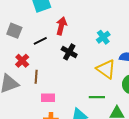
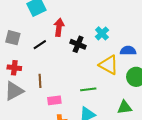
black cross: (69, 52) -> (78, 44), moved
red cross: (22, 61) -> (14, 68), moved, turned -32
green line: (97, 97) -> (88, 89), moved

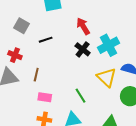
red arrow: (59, 27) -> (83, 26), moved, turned -54
cyan cross: (102, 33) -> (109, 45), size x1.5
green line: (88, 89) -> (80, 96), turned 49

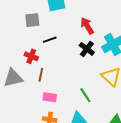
gray square: (21, 26) -> (32, 20), moved, turned -35
red cross: (15, 55) -> (31, 56), moved

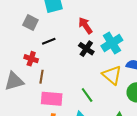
gray square: (32, 20) -> (30, 23), turned 35
pink rectangle: (50, 97) -> (52, 99), size x1.5

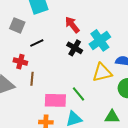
yellow triangle: (112, 75) -> (102, 73), turned -50
pink rectangle: (52, 99) -> (55, 100), moved

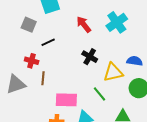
cyan cross: (100, 40) -> (117, 22), moved
black cross: (75, 48) -> (90, 57), moved
green line: (79, 94) -> (100, 94), moved

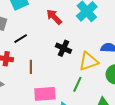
brown line: (43, 78) -> (31, 67), moved
green line: (100, 94) -> (77, 84), turned 70

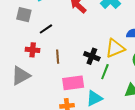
black cross: (64, 48) -> (92, 56), moved

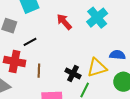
red cross: (33, 50) -> (15, 61), size x1.5

